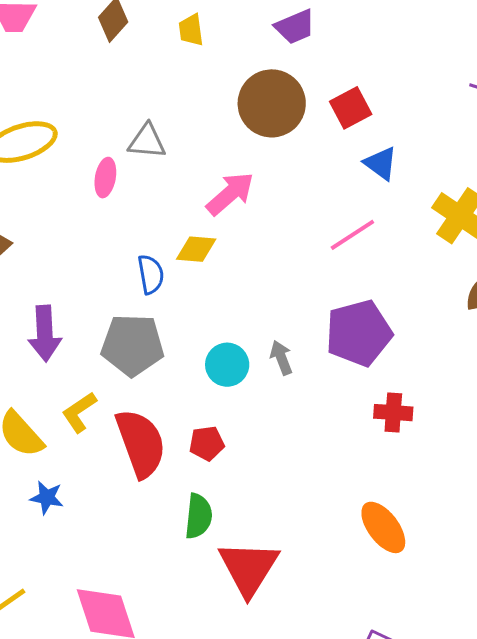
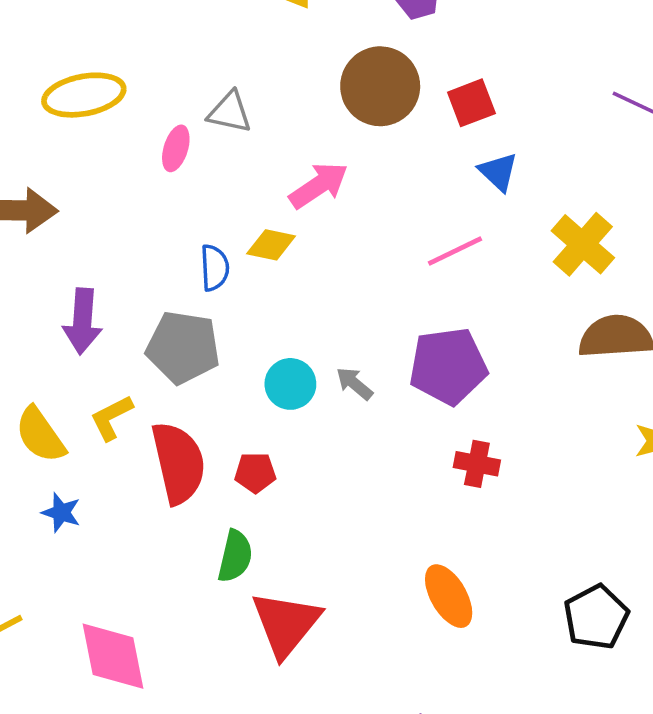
gray arrow: (281, 358) -> (354, 384), turned -36

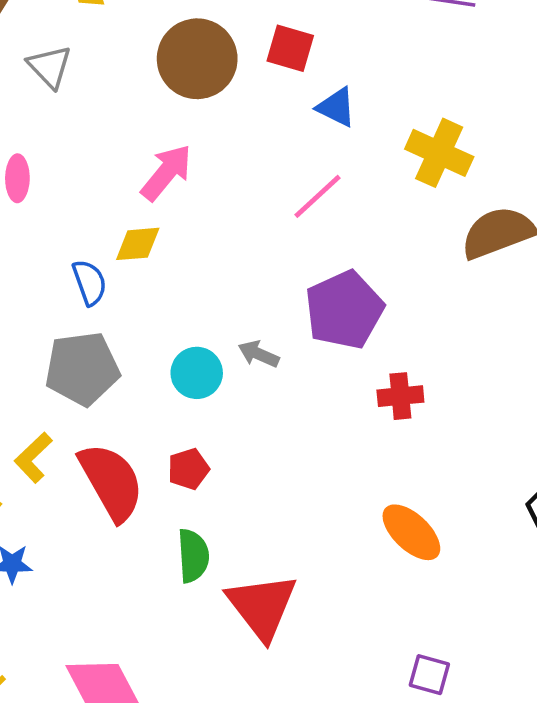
red square: (471, 103) -> (290, 48), turned -36
gray triangle: (230, 112) -> (50, 67), moved, turned 51

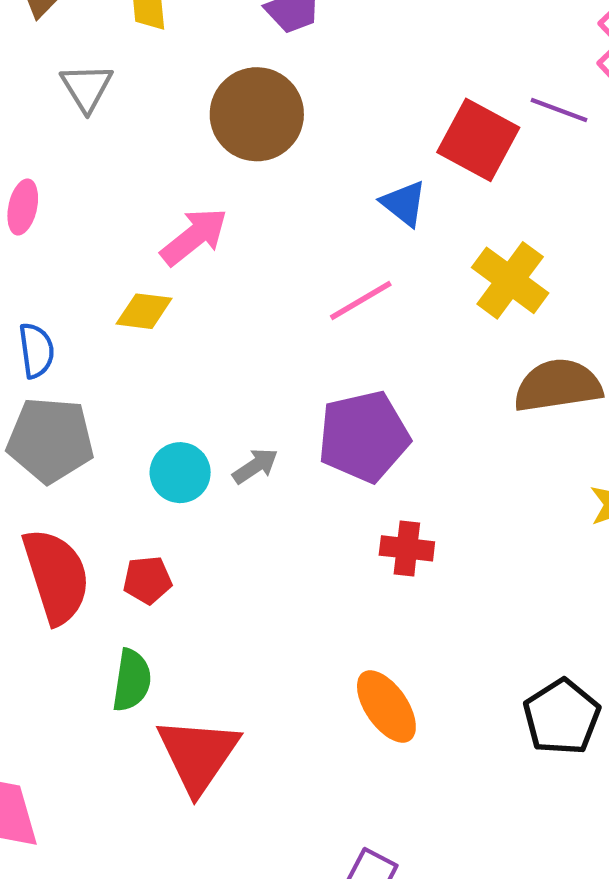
red square: (290, 48) -> (478, 140), moved, size x1.4
blue semicircle: (90, 282) -> (36, 350), moved
gray arrow: (259, 354) -> (255, 466), turned 111

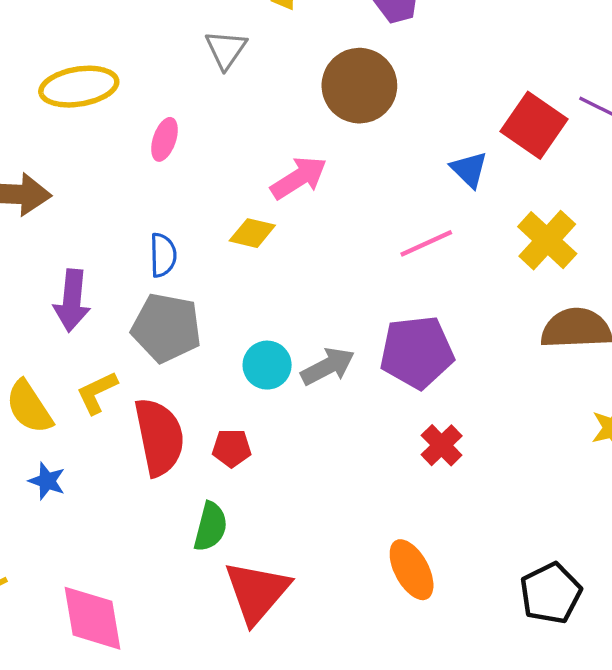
gray arrow: (255, 466) -> (328, 366), size x1.4
red cross: (407, 548) -> (442, 445), turned 33

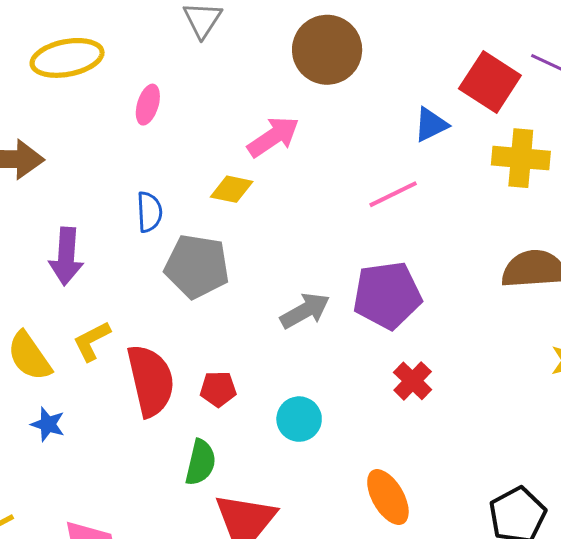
blue triangle: (469, 170) -> (431, 125), turned 51
yellow cross: (547, 240) -> (521, 158), moved, turned -36
gray pentagon: (166, 328) -> (197, 266), moved
cyan circle: (267, 365) -> (299, 419), moved

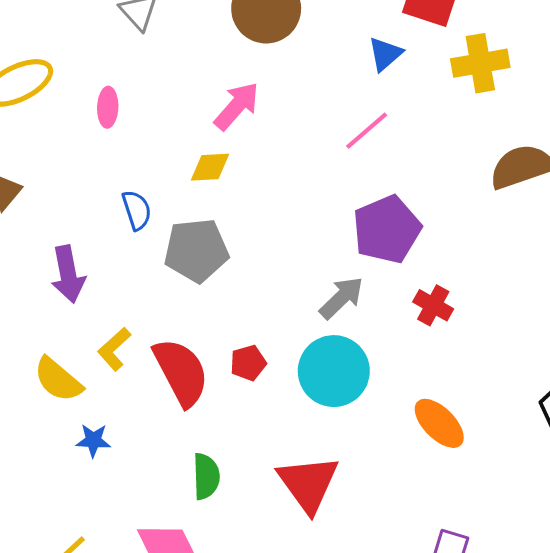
gray arrow: (305, 311) -> (341, 298), moved
cyan circle: (299, 419) -> (334, 371), size x1.6
green semicircle: (200, 462) -> (206, 476), moved

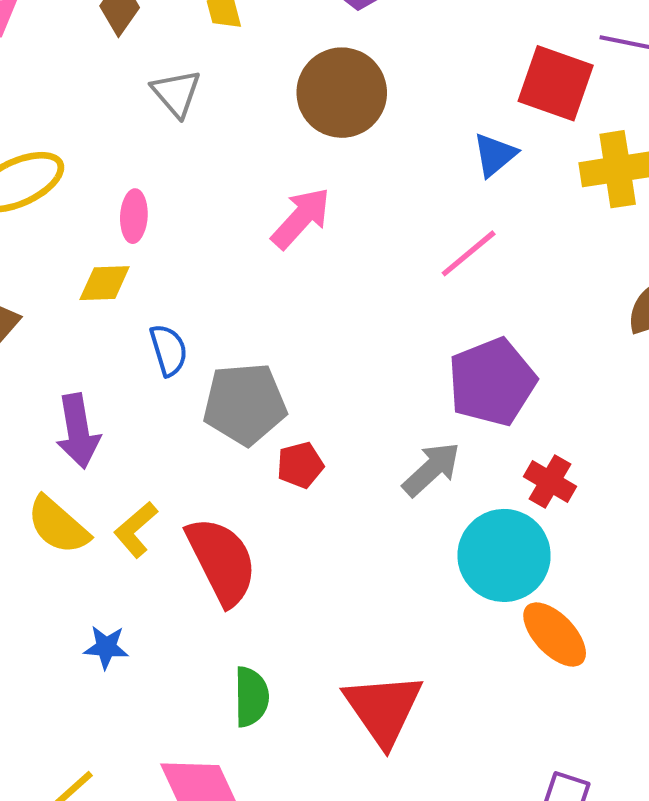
yellow diamond: (210, 167) -> (105, 283), moved
red pentagon: (248, 363) -> (300, 465), moved
cyan circle: (334, 371) -> (504, 555), moved
yellow semicircle: (58, 380) -> (58, 525), moved

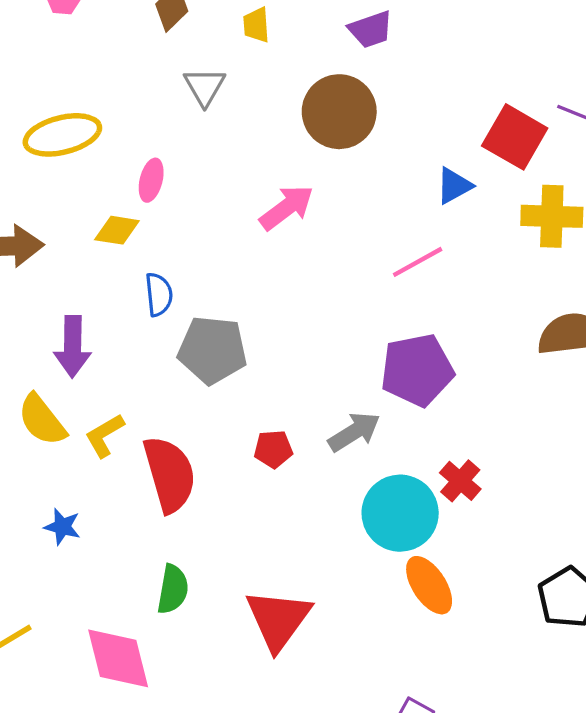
red pentagon: (300, 465) -> (273, 449), moved
red cross: (550, 481) -> (460, 481), moved

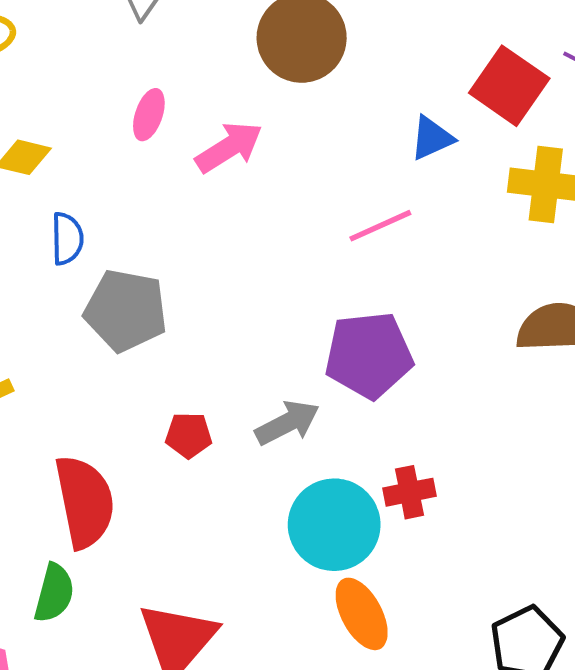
pink ellipse: (151, 180) -> (149, 115), moved
red semicircle: (170, 474) -> (85, 502), moved
red cross: (460, 481) -> (409, 492), turned 33

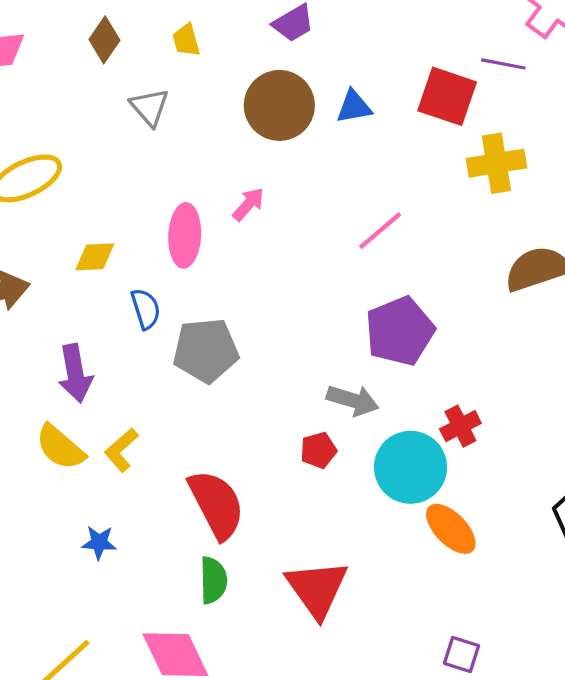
pink ellipse: (149, 115) -> (185, 235), moved, size x1.5
blue triangle: (432, 138) -> (354, 107), moved, turned 30
pink arrow: (229, 147) -> (248, 204), size x0.7
gray arrow: (287, 423) -> (353, 400), turned 60
red pentagon: (189, 435) -> (318, 450), moved

